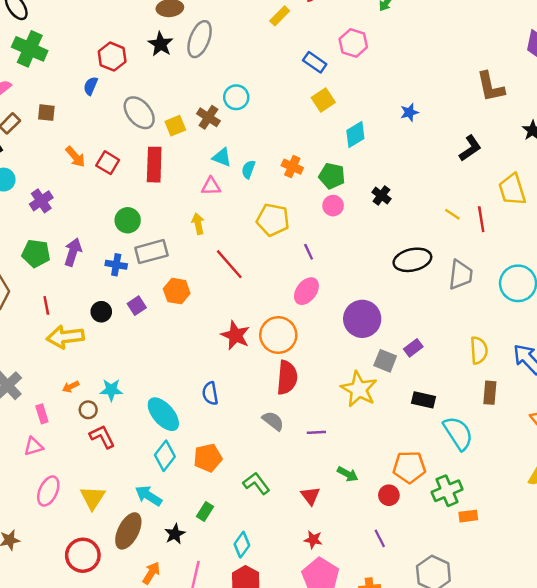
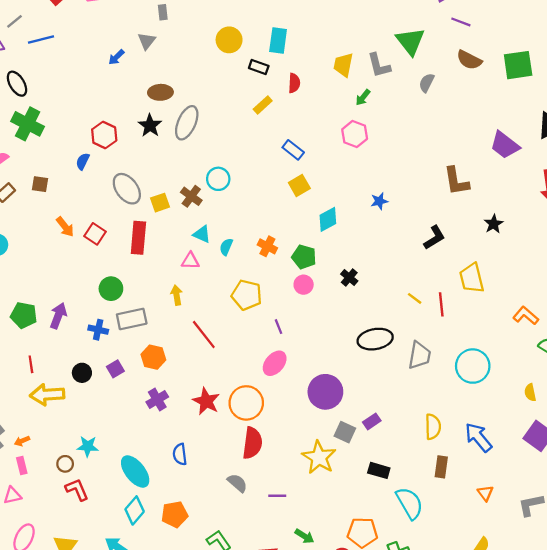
pink hexagon: (353, 43) -> (355, 134), moved
purple cross: (41, 201) -> (157, 399), moved
orange arrow: (71, 387) -> (22, 441), moved

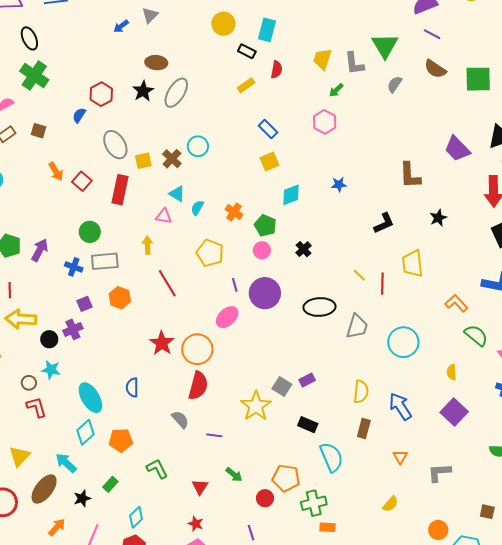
black circle: (82, 373) -> (49, 339), moved
purple circle: (325, 392) -> (265, 293), moved
purple cross: (157, 399) -> (73, 329), moved

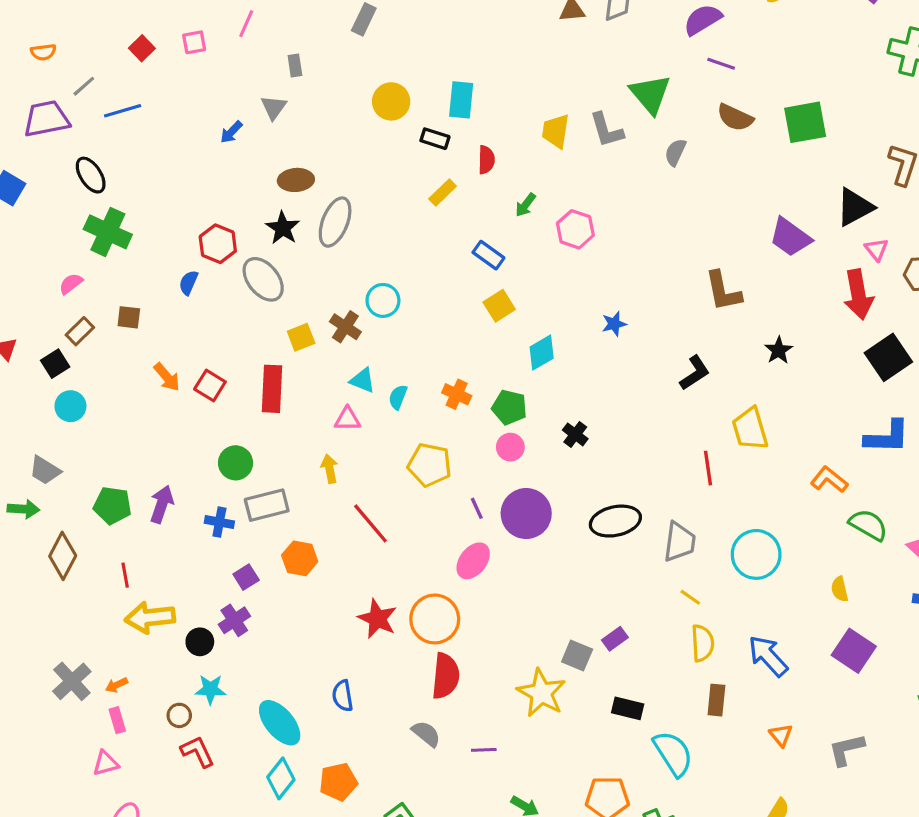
green arrow: (336, 90) -> (526, 205), moved
gray ellipse: (115, 145) -> (263, 279), moved
yellow line: (359, 275) -> (690, 597), moved

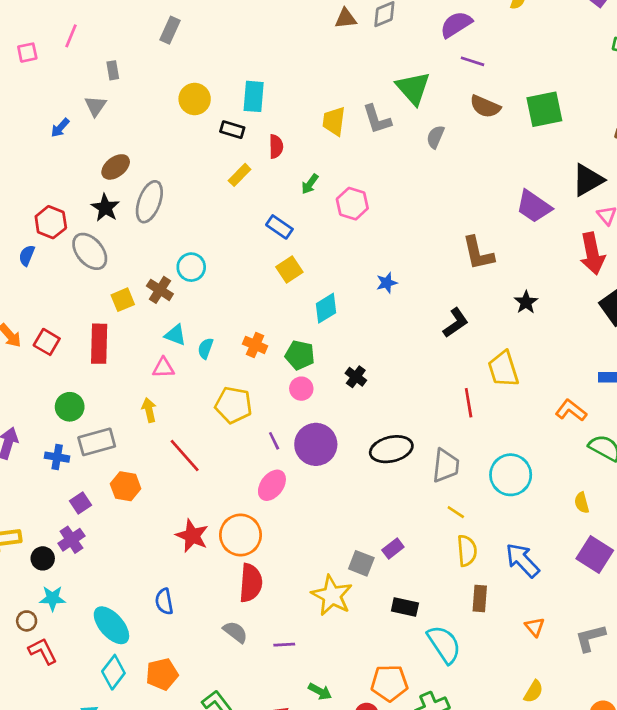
brown ellipse: (296, 180) -> (116, 167), turned -32

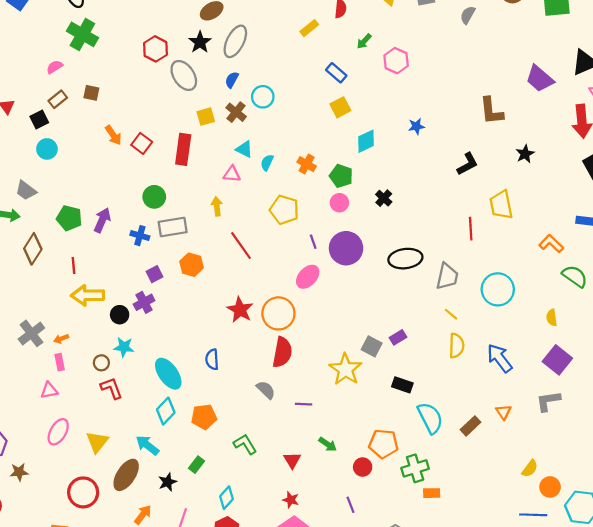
blue semicircle: (27, 255) -> (232, 80), moved
brown rectangle: (480, 598) -> (470, 426), moved, turned 36
gray L-shape: (590, 638) -> (548, 401), moved
yellow semicircle: (534, 691) -> (530, 468), moved

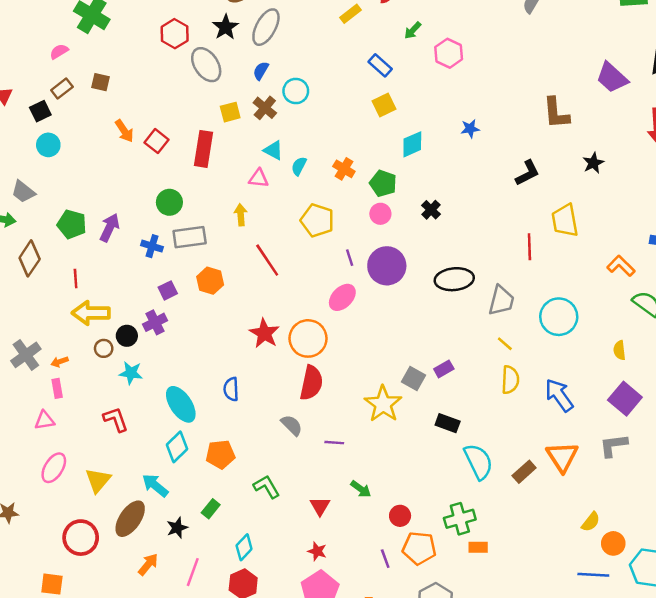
brown circle: (101, 363) -> (104, 348), moved
orange triangle: (504, 412) -> (562, 457), size x1.8
orange pentagon: (383, 444) -> (419, 548), moved

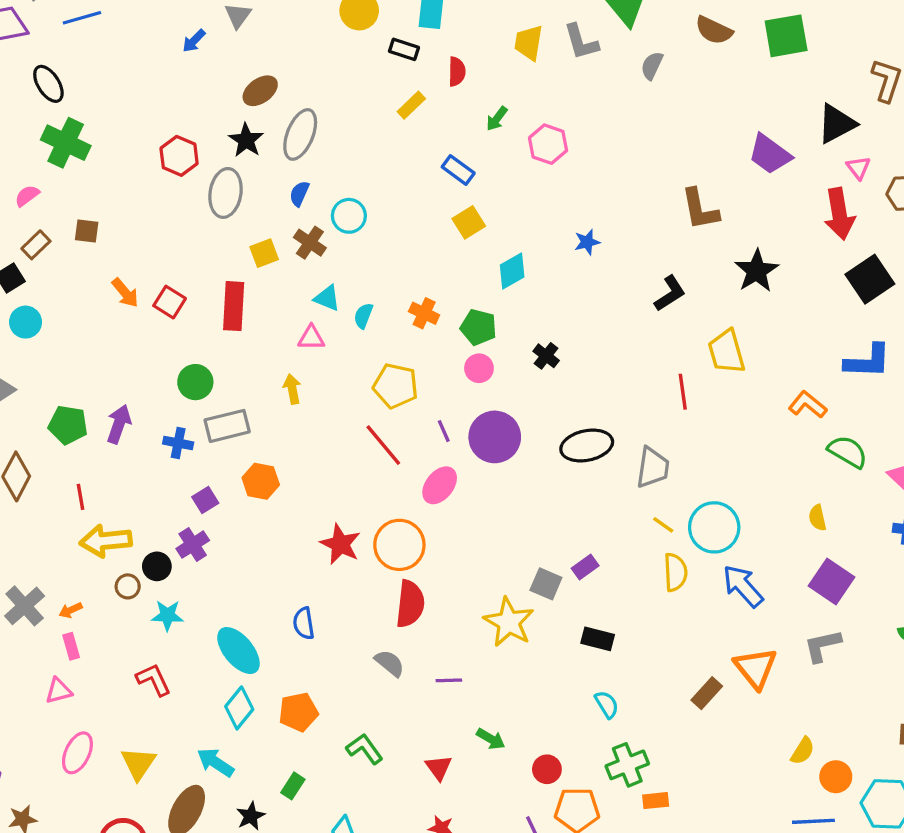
gray ellipse: (206, 65) -> (226, 193), turned 48
black star: (593, 163) -> (757, 271), size x1.5
red line: (267, 260) -> (383, 445), moved
cyan circle: (559, 317) -> (714, 527), moved
cyan semicircle: (478, 462) -> (607, 704), moved, size x0.6

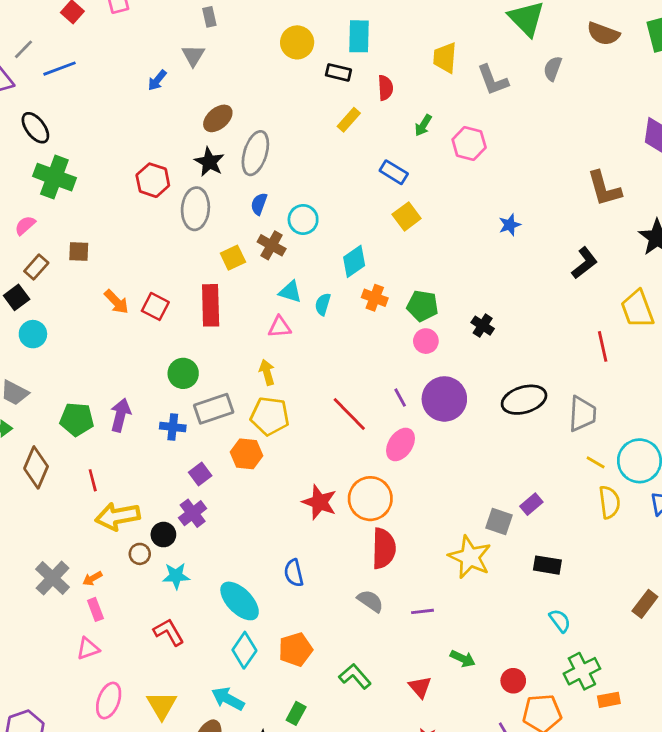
gray L-shape: (581, 42) -> (493, 80), moved
cyan diamond: (512, 271) -> (354, 261), moved
yellow pentagon: (396, 386) -> (270, 416), moved

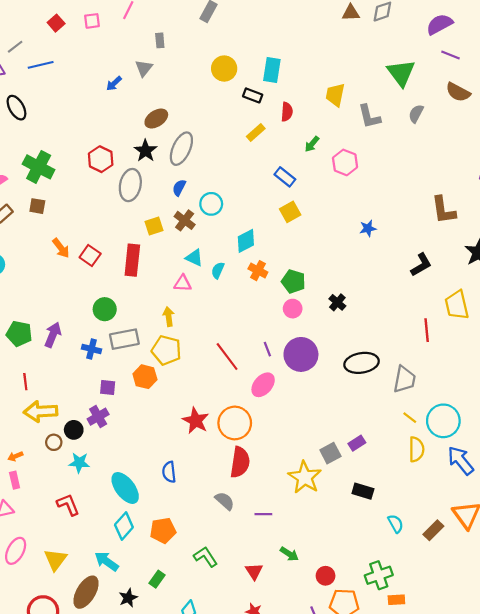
green cross: (54, 177) -> (39, 167), moved
purple square: (200, 474) -> (108, 387), turned 35
gray square: (499, 522) -> (330, 453), turned 36
cyan semicircle: (560, 621) -> (396, 524), moved

